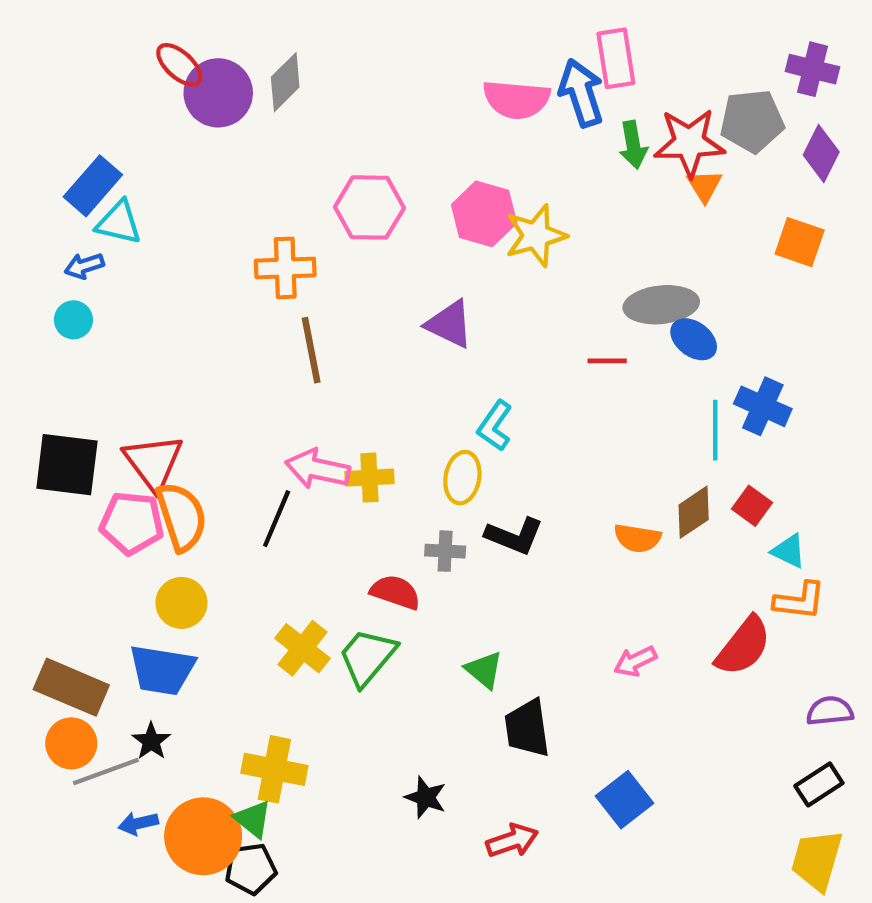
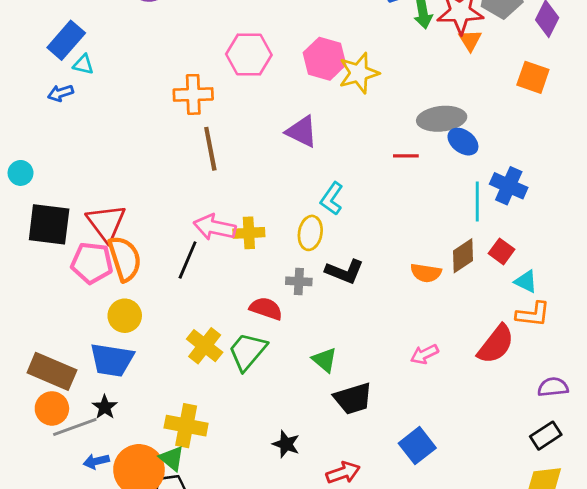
cyan triangle: (119, 223) -> (83, 64), size x0.7
cyan circle: (73, 320) -> (21, 173), moved
black trapezoid: (527, 728) -> (353, 398), turned -99

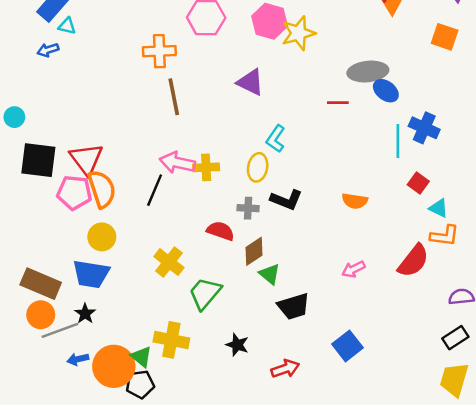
brown diamond: (463, 256) -> (254, 251), moved
green trapezoid: (247, 351) -> (205, 293), moved
yellow cross: (186, 426) -> (171, 340), moved

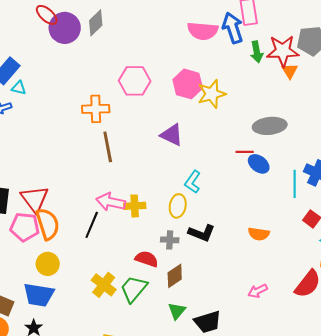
blue ellipse: (386, 91) -> (259, 164), moved
green triangle: (270, 274) -> (177, 311), moved, turned 30
green trapezoid: (205, 293) -> (134, 289), moved

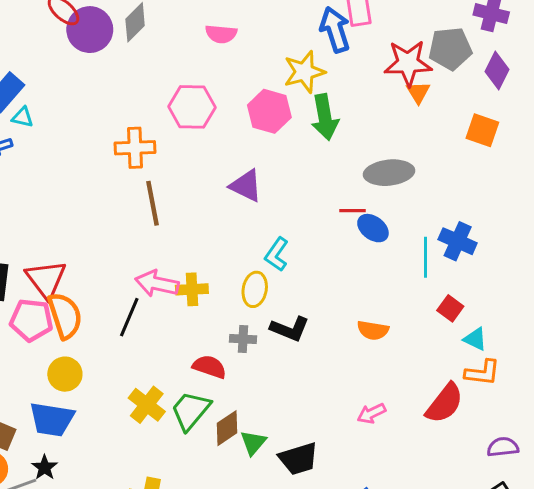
pink semicircle: (203, 31) -> (221, 34), moved, size x0.7
green arrow: (257, 52) -> (325, 117), moved, size x1.4
yellow star: (212, 94) -> (304, 72), moved
brown diamond: (175, 276) -> (227, 428), moved

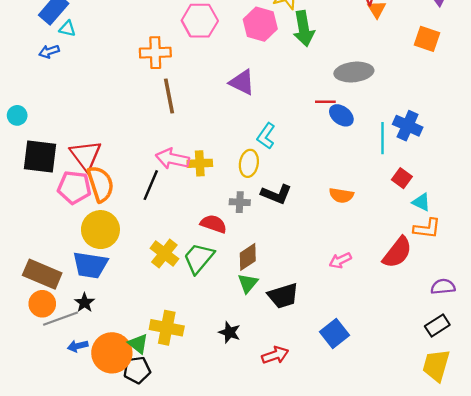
yellow circle: (65, 374) -> (100, 230), size x1.4
brown diamond: (227, 428) -> (248, 257), moved

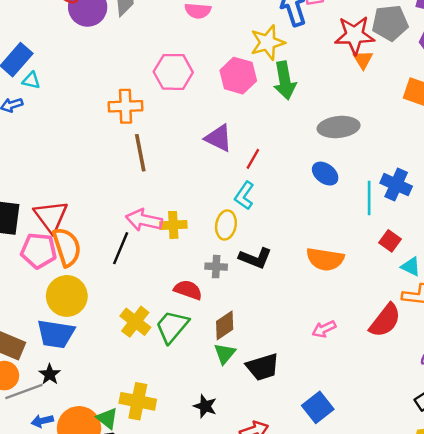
red line: (325, 102) -> (253, 159), moved, turned -60
orange semicircle: (341, 195) -> (325, 259), size x1.4

